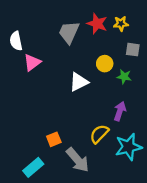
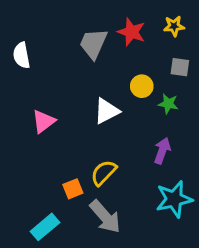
yellow star: (121, 24) -> (174, 26), moved
pink triangle: (32, 63) -> (44, 121), moved
yellow semicircle: (99, 134) -> (104, 173), moved

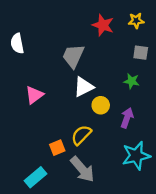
gray trapezoid: (93, 44) -> (73, 56), moved
yellow circle: (142, 86) -> (101, 105), moved

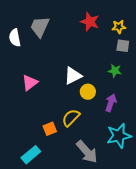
yellow star: (136, 21) -> (119, 27), moved
gray trapezoid: (73, 56) -> (40, 27), moved
gray arrow: (82, 169) -> (87, 152), moved

